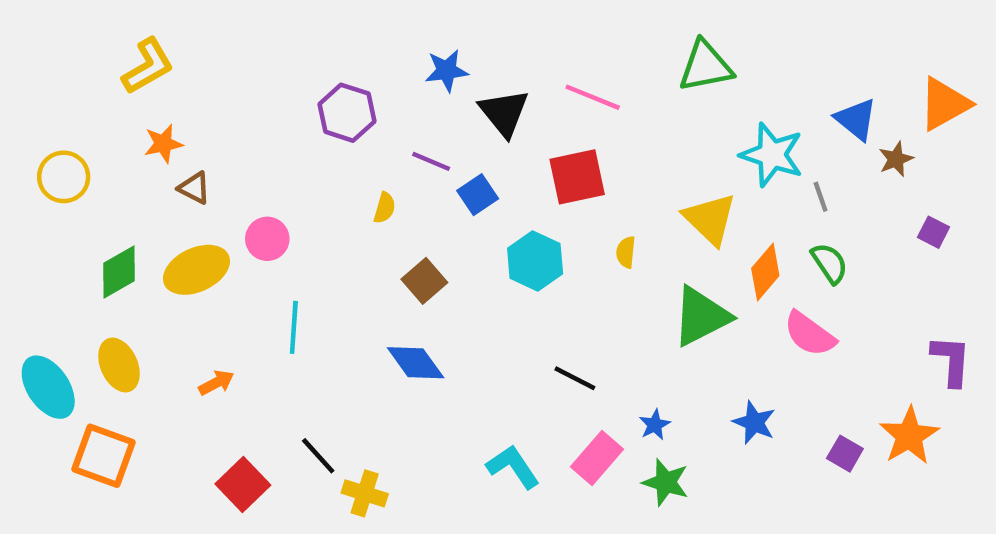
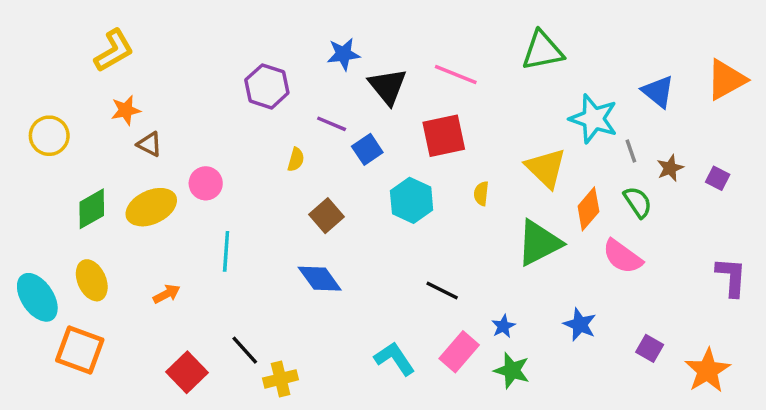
brown star: (896, 159) -> (670, 168), moved
orange star: (909, 436) -> (707, 370), moved
yellow cross: (365, 493) -> (281, 379), turned -32

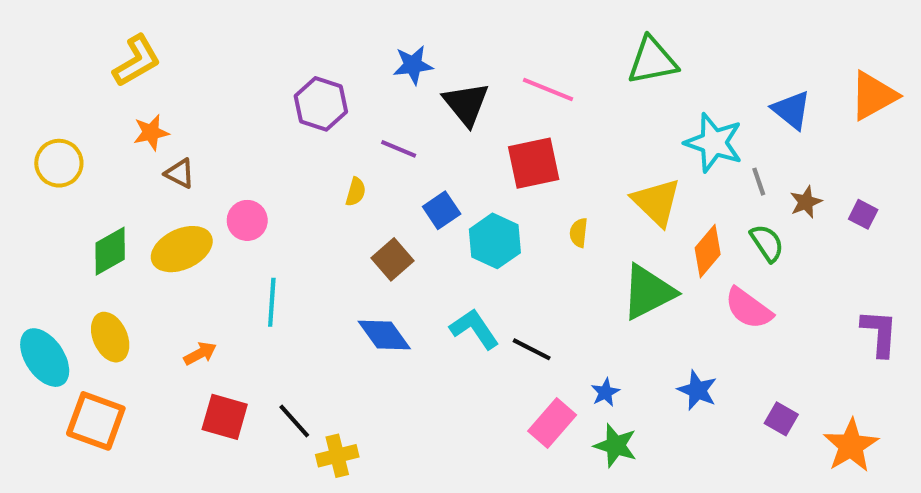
blue square: (367, 149) -> (442, 210), moved
cyan L-shape: (394, 359) -> (474, 329), moved
red square: (187, 372) -> (225, 417), moved, turned -30

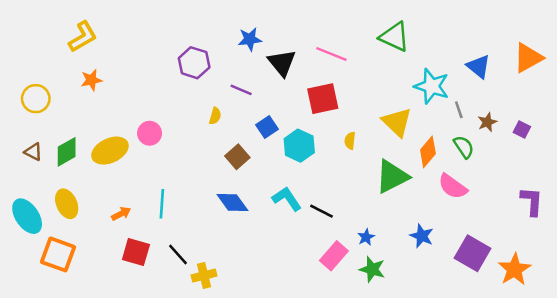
green triangle: (652, 61) -> (394, 37), turned 36
brown triangle: (180, 173) -> (33, 152), moved
cyan line: (272, 302) -> (162, 204), moved
purple square: (781, 419) -> (472, 253), size x1.8

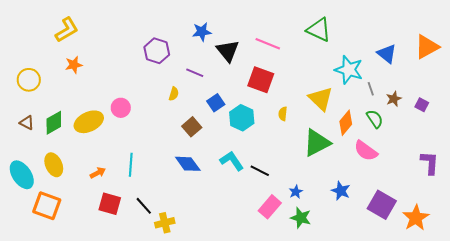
red square: (323, 99) -> (261, 80), turned 32

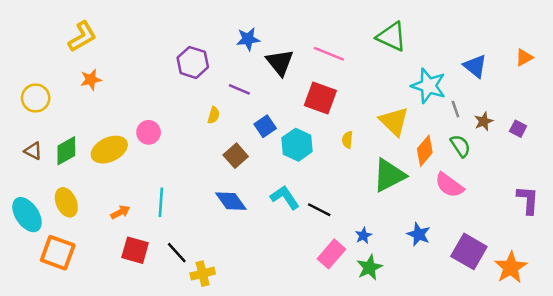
orange triangle: (427, 47) -> (524, 57), size x0.6
green star: (301, 218) -> (370, 267), turned 30

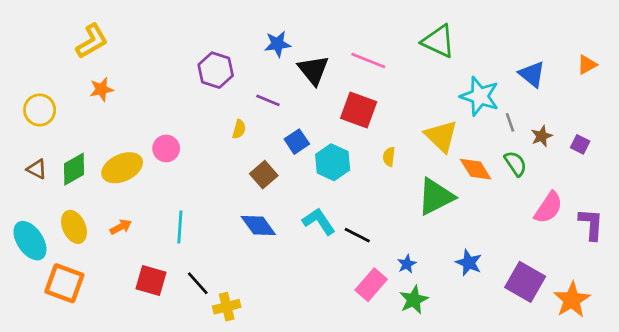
orange diamond: (425, 151) -> (476, 169), turned -72
pink semicircle: (449, 185) -> (548, 208), moved, turned -92
orange arrow: (120, 212) -> (121, 227), moved

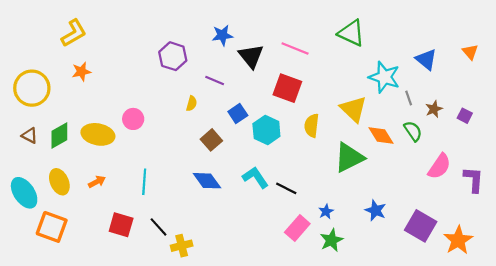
orange triangle: (587, 65) -> (470, 52), turned -42
yellow circle: (40, 110) -> (32, 88), size x1.4
yellow semicircle: (389, 157) -> (312, 126), size x1.5
yellow ellipse: (122, 168) -> (98, 134), turned 36

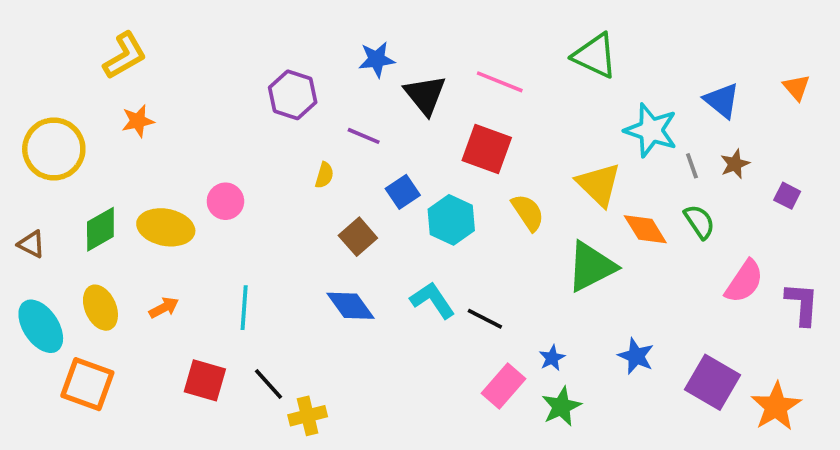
brown star: (434, 109) -> (735, 164), moved
yellow semicircle: (312, 126) -> (528, 212), turned 140
brown triangle: (30, 136) -> (31, 244), moved

